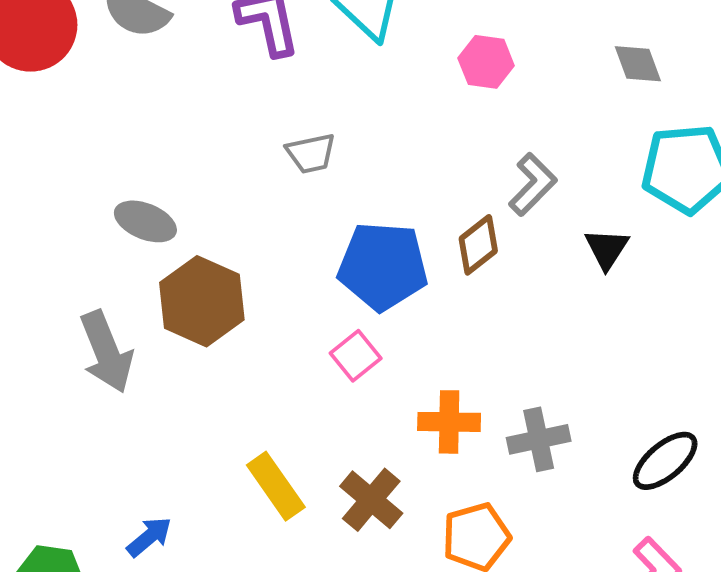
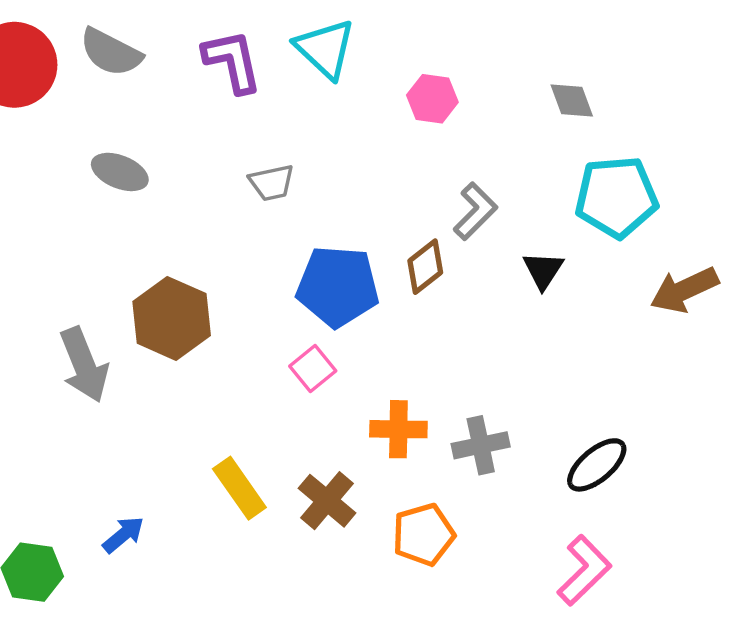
gray ellipse: (145, 221) -> (120, 172), moved

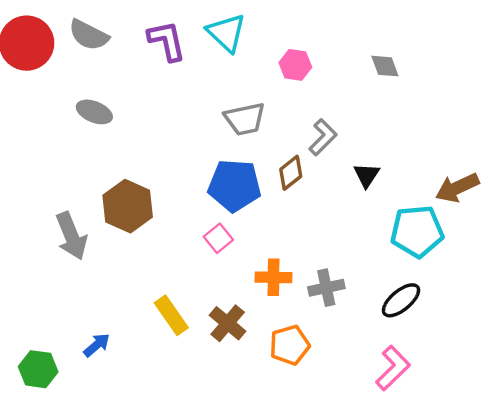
gray trapezoid: (272, 183) -> (245, 119), moved, size x1.4
cyan pentagon: (616, 197) -> (417, 231), moved

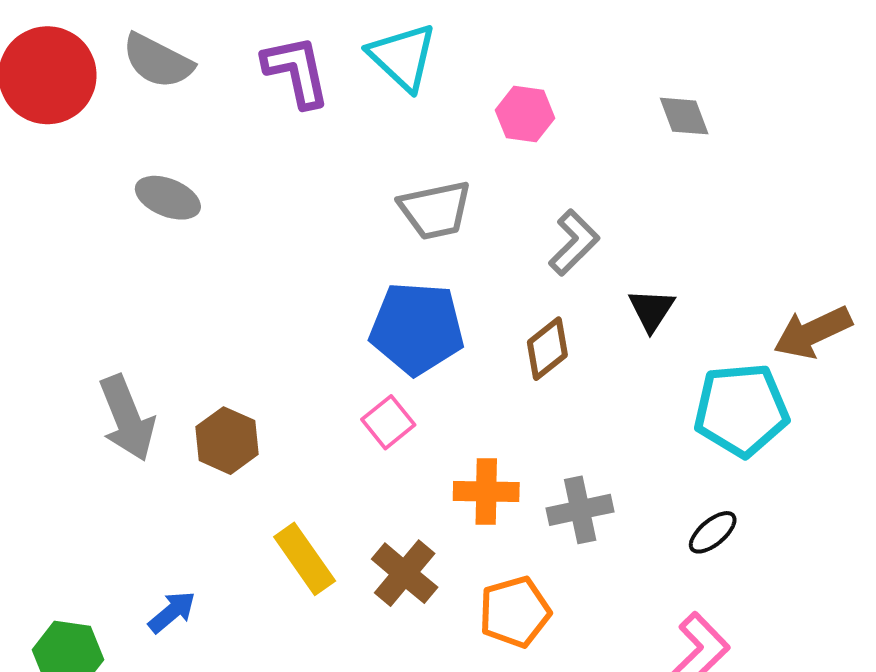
brown diamond: (291, 173) -> (547, 349), moved
brown hexagon: (128, 206) -> (227, 441), moved, size x0.7
black ellipse: (401, 300) -> (713, 532), size x0.7

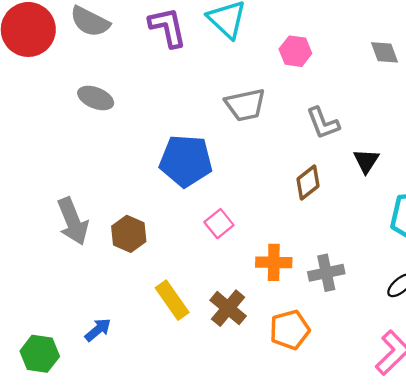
gray L-shape: (574, 243) -> (323, 123), turned 114
blue pentagon: (417, 328) -> (186, 161), moved

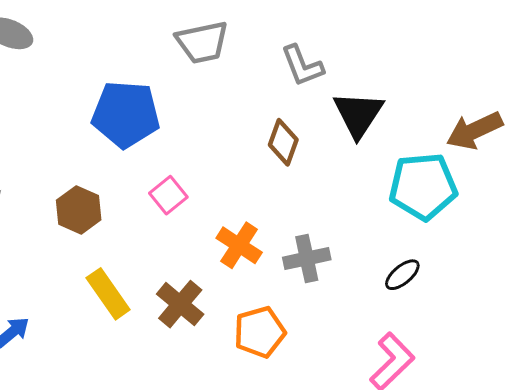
black triangle: (366, 161) -> (358, 114), size x1.5
brown diamond: (308, 182) -> (283, 142), turned -32
brown hexagon: (129, 234) -> (79, 210), moved
orange cross: (274, 262) -> (239, 245), turned 32

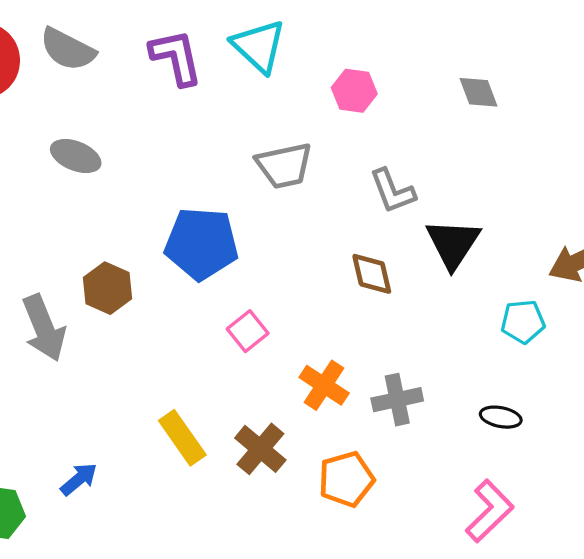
brown diamond: (283, 142) -> (372, 274), turned -33
cyan pentagon: (423, 186) -> (523, 322), size x0.6
brown hexagon: (79, 210) -> (108, 288), moved
black ellipse: (402, 275) -> (501, 417), turned 51

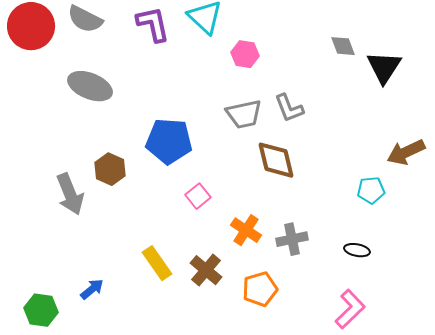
pink hexagon: (354, 91) -> (245, 54), moved
gray ellipse: (76, 156) -> (90, 86), size x1.4
gray trapezoid: (284, 166) -> (244, 114), moved
black triangle: (453, 244) -> (384, 67), moved
brown diamond: (372, 274) -> (276, 160), size x1.4

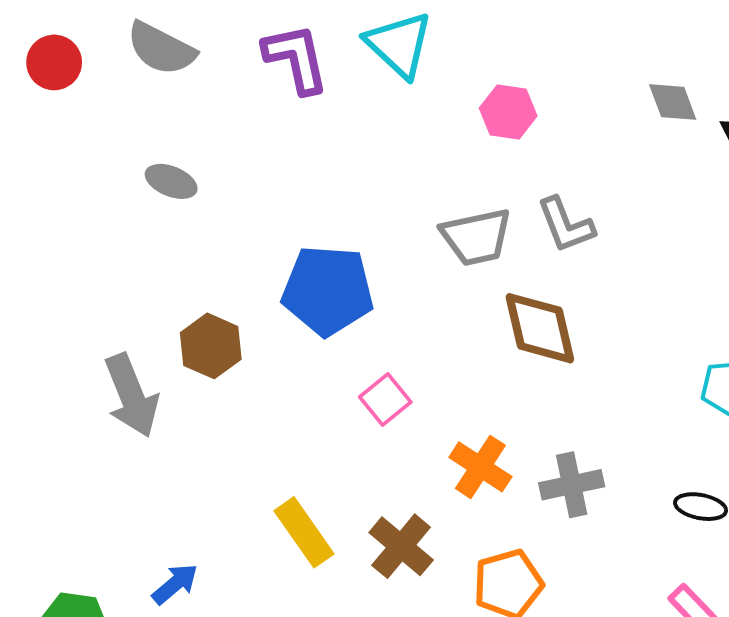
red circle: (31, 26) -> (54, 62), size x0.6
pink hexagon: (245, 54) -> (508, 112), moved
gray ellipse: (90, 86) -> (171, 181), size x0.6

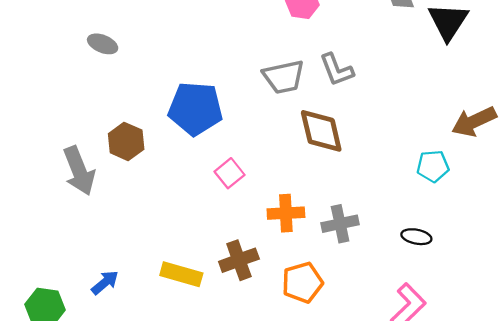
orange cross: (480, 467) -> (286, 213), turned -36
yellow rectangle: (304, 532) -> (181, 274), moved, turned -39
brown cross: (401, 546) -> (239, 260), turned 30

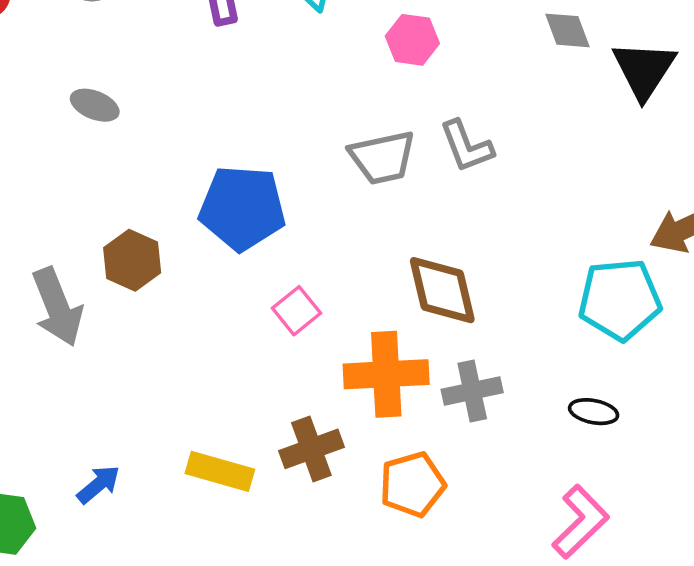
brown diamond: (321, 131) -> (442, 290), moved
cyan pentagon: (433, 166) -> (620, 299), size x1.6
orange cross: (286, 213) -> (386, 374), size x1.4

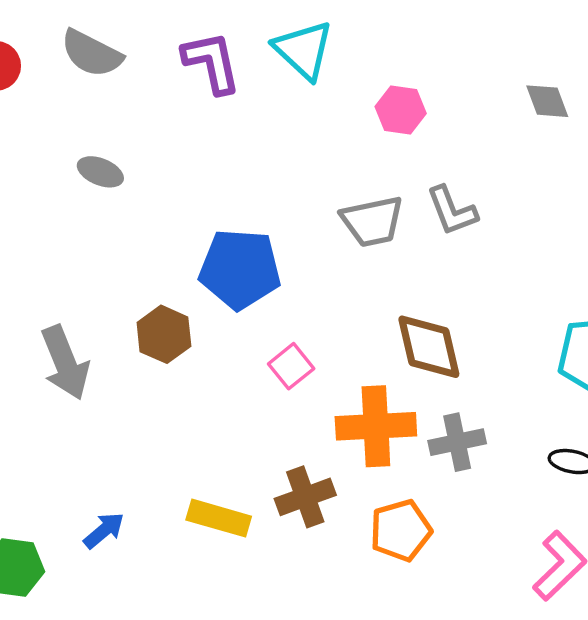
brown hexagon: (132, 260) -> (164, 334), moved

